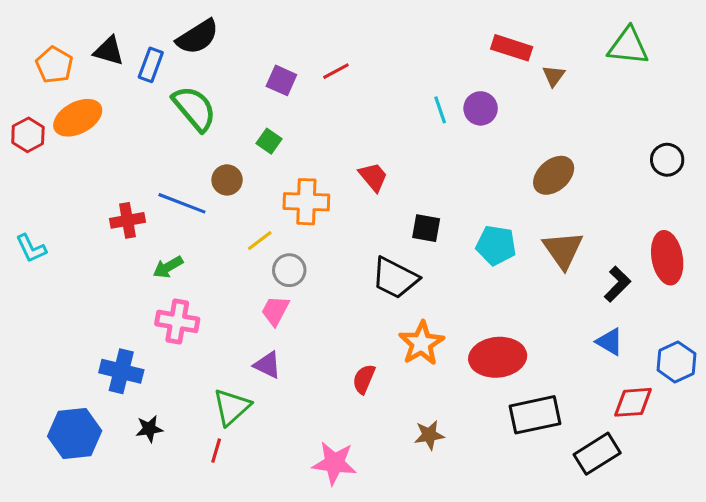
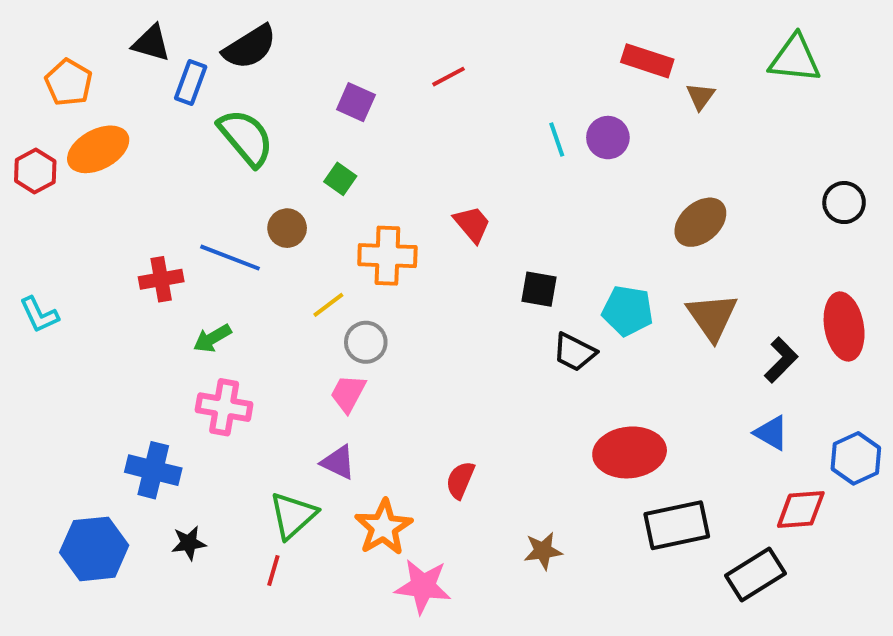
black triangle: (109, 51) -> (151, 43), moved
red line: (336, 71) -> (448, 77), moved
black trapezoid: (395, 278) -> (574, 352), moved, size x0.7
orange star: (421, 343) -> (384, 527), moved

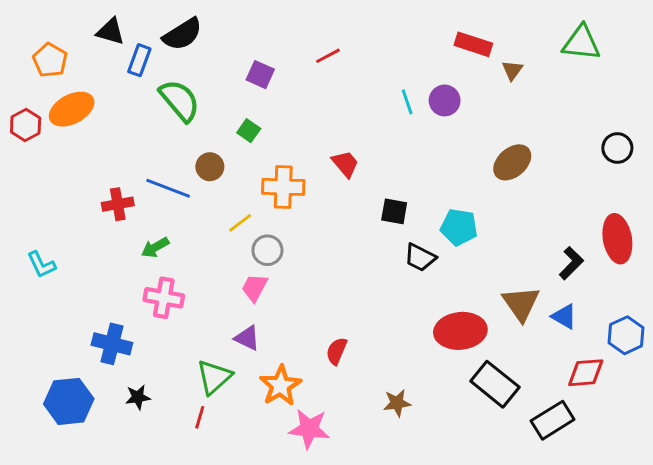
cyan L-shape: (39, 315) -> (41, 265), moved
brown triangle: (712, 317) -> (521, 304), moved
black rectangle: (677, 525) -> (495, 384), turned 51

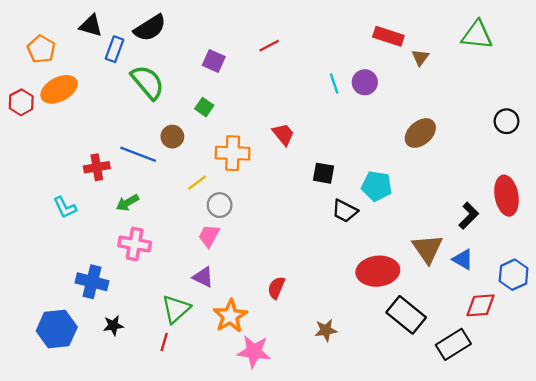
cyan L-shape: (41, 265) -> (65, 207), moved

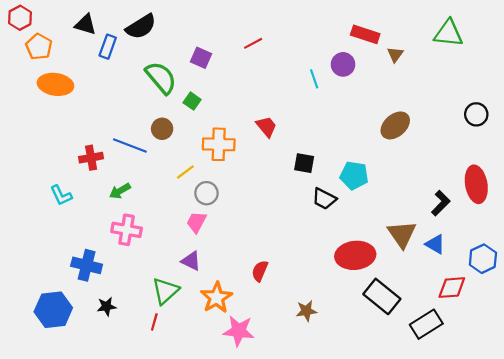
green semicircle: (148, 82) -> (161, 78), moved
purple circle: (365, 82) -> (343, 64), moved
orange ellipse: (59, 89) -> (55, 84), turned 36
red hexagon: (21, 102) -> (20, 18), moved

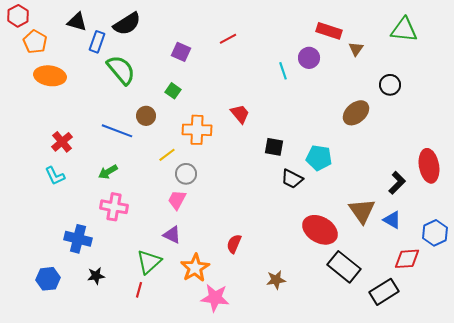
green semicircle: (161, 78) -> (121, 70), moved
black circle: (476, 114) -> (390, 85), moved
red cross: (91, 158) -> (62, 142), moved, turned -30
red ellipse: (355, 255) -> (320, 230), turned 36
blue hexagon: (53, 310) -> (48, 279), size x0.7

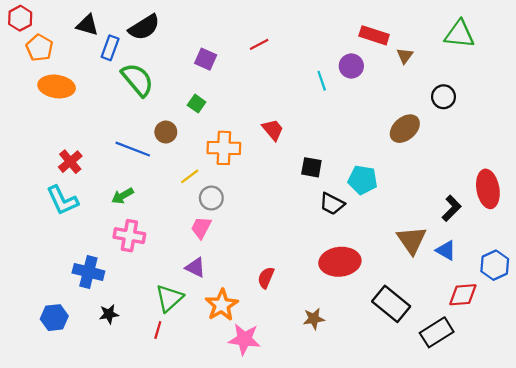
cyan L-shape: (55, 176) -> (62, 200), size x1.4
red ellipse: (320, 230) -> (340, 262), moved, turned -36

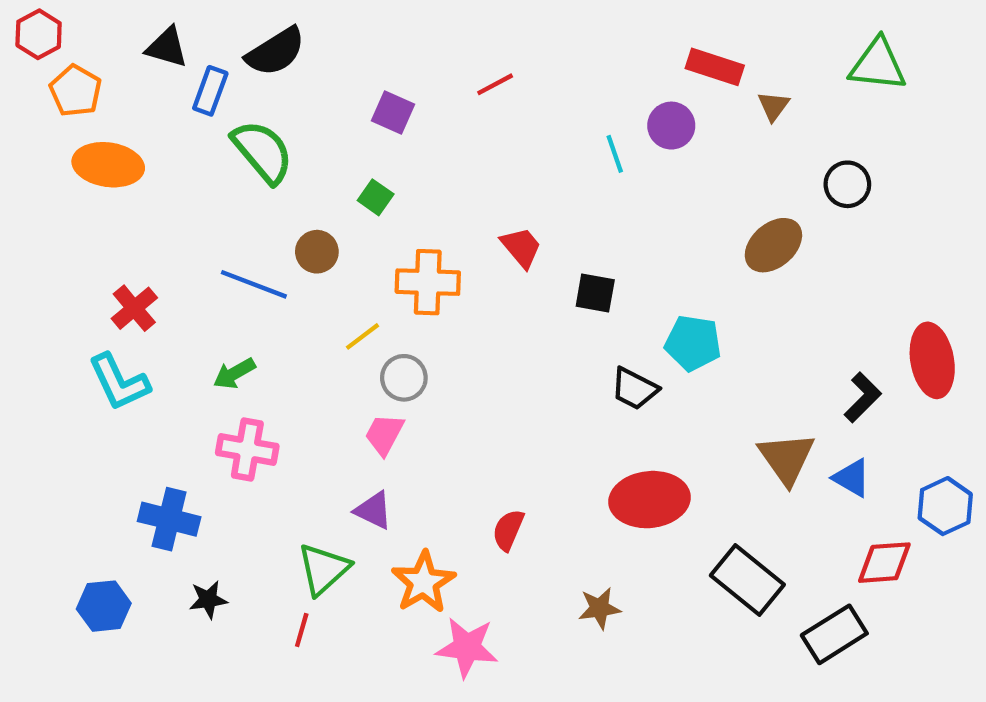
black square: (311, 167) -> (595, 293), moved

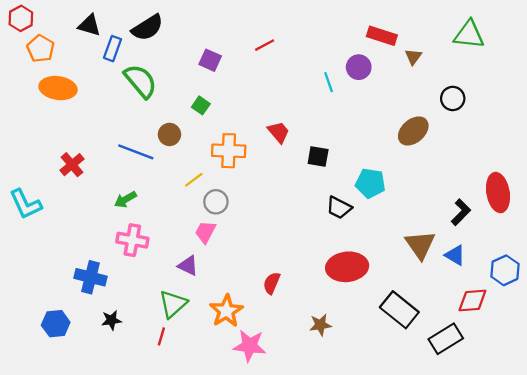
cyan L-shape: (119, 382) -> (26, 204), moved
purple triangle: (373, 510) -> (188, 266), moved

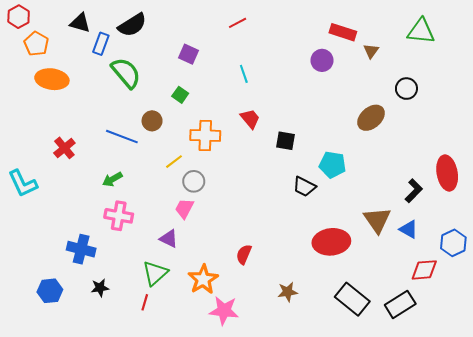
red line: (265, 45) -> (238, 23), moved
cyan line: (329, 82) -> (244, 74), moved
red ellipse: (347, 267) -> (331, 242), moved
black rectangle: (399, 310) -> (352, 299), moved

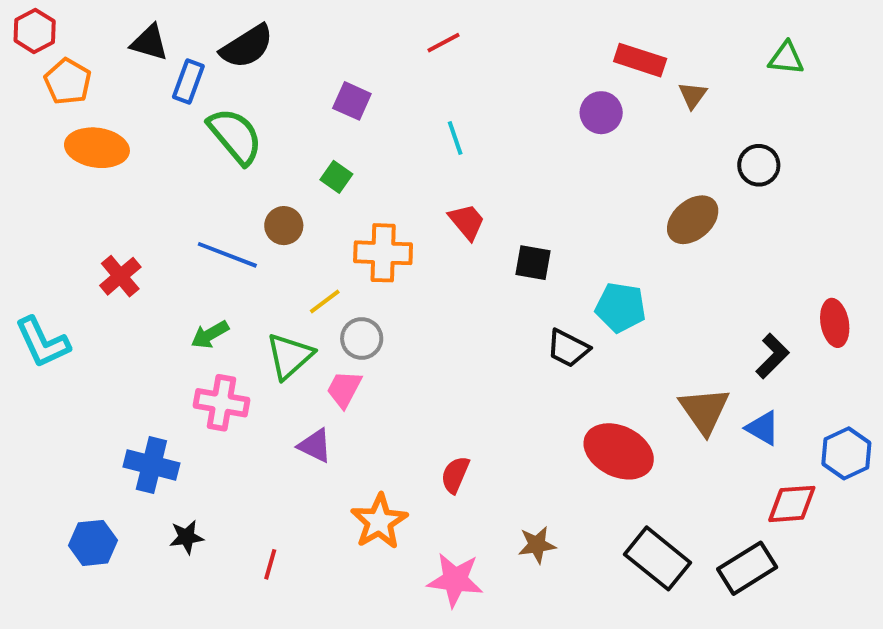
green triangle: (421, 31) -> (786, 58), size x0.7
red ellipse: (447, 173) -> (835, 323), size x0.7
red ellipse: (331, 242) -> (619, 451), turned 32
green triangle: (155, 273) -> (290, 356), moved
pink star: (224, 311) -> (455, 580), moved

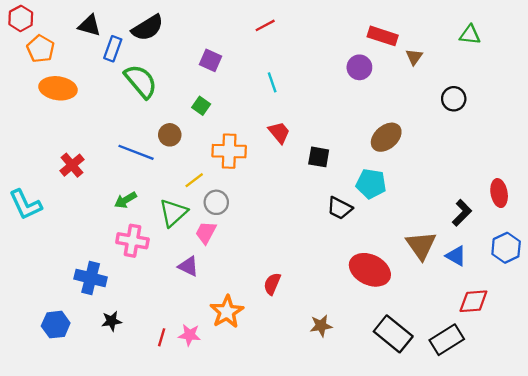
brown ellipse: (693, 220) -> (386, 137), moved
blue hexagon: (846, 453) -> (506, 248), moved
pink star: (455, 580) -> (190, 335), moved, size x0.7

